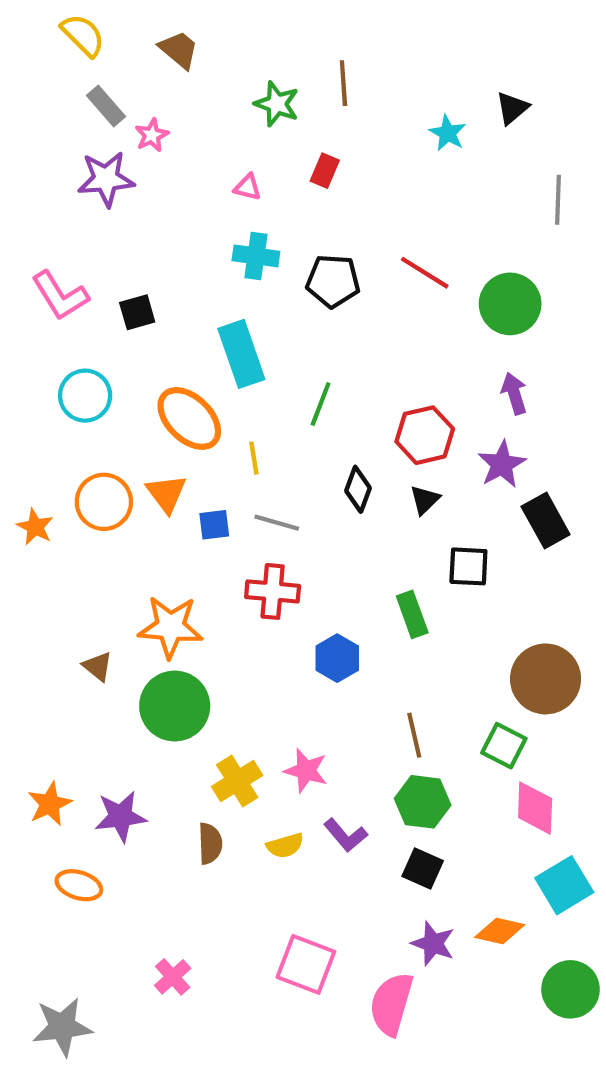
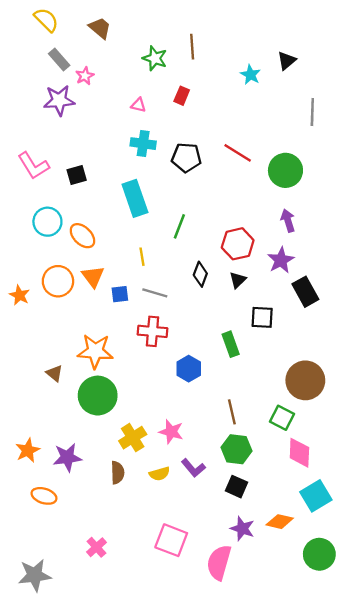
orange ellipse: (189, 418) -> (82, 236), moved, size x0.7

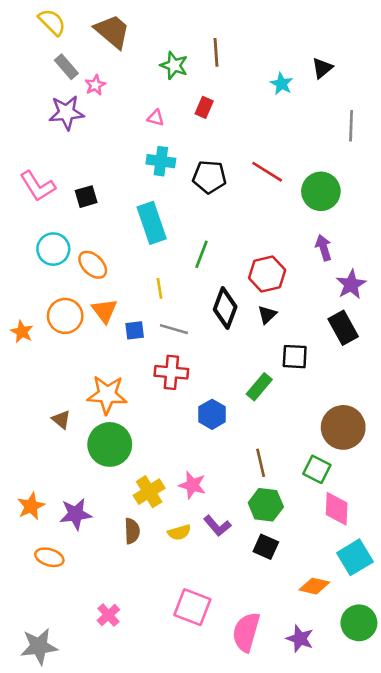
brown trapezoid: (100, 28) -> (112, 31), size x1.4
purple star: (281, 260) -> (351, 284), moved
black diamond: (200, 274) -> (225, 308), size x1.4
green rectangle: (231, 344) -> (259, 387), turned 60
purple star: (242, 529) -> (300, 639), moved

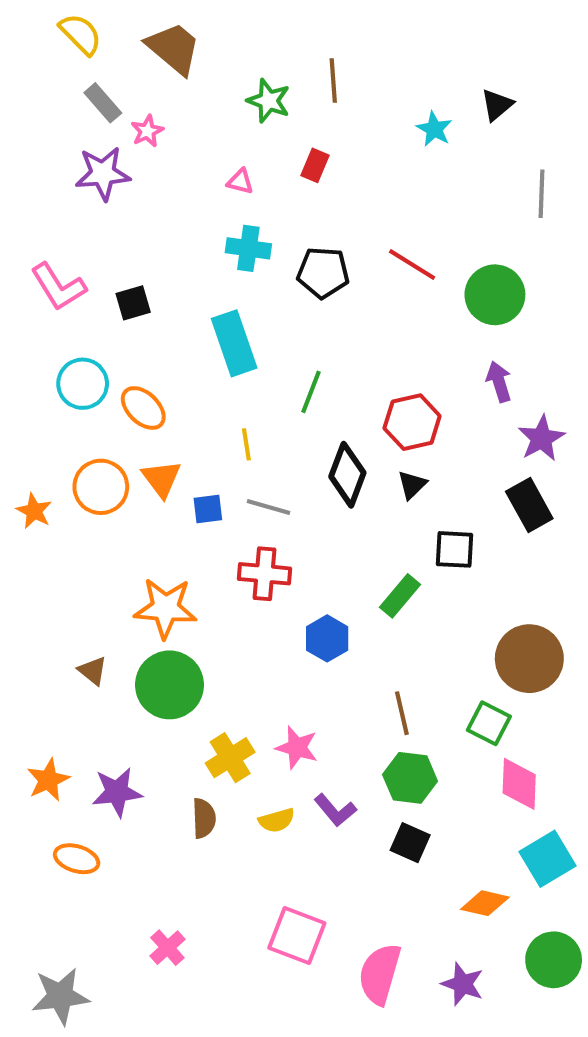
brown triangle: (61, 420) -> (93, 671), moved

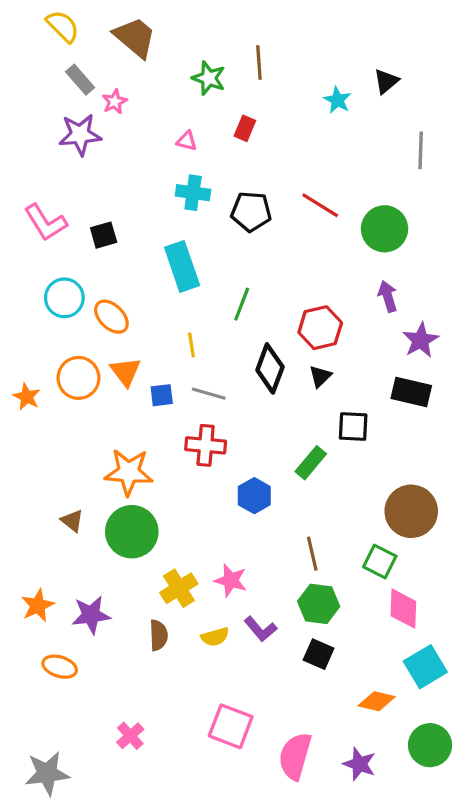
black rectangle: (529, 505) -> (411, 392), turned -48

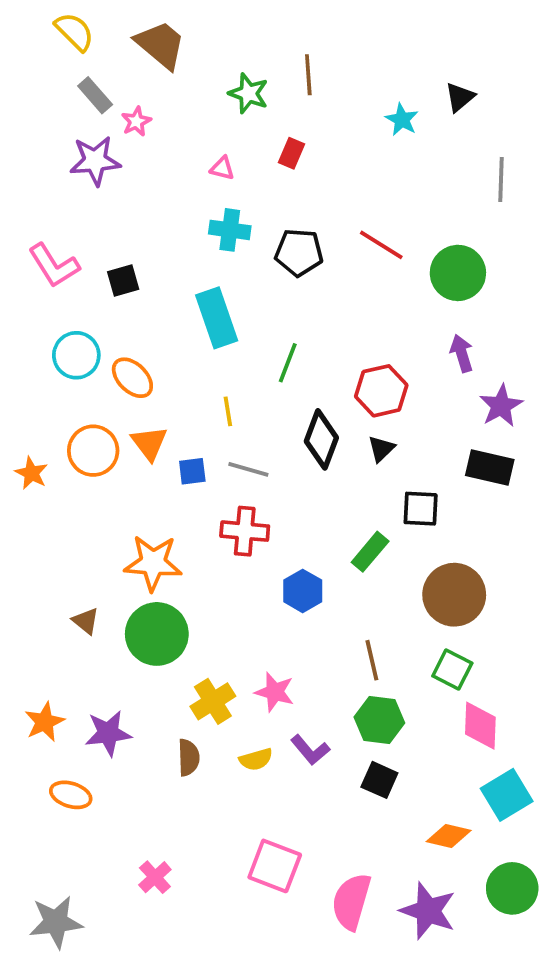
brown circle: (411, 511) -> (454, 595), moved
purple star: (359, 764) -> (428, 911), size x1.4

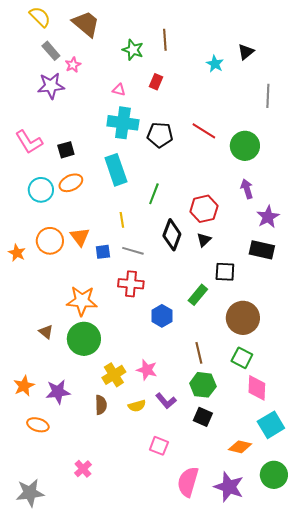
cyan cross: (230, 230) -> (123, 123), size x1.4
orange ellipse: (132, 378) -> (71, 183), moved, turned -70
pink square: (275, 866) -> (159, 446), moved, size x0.7

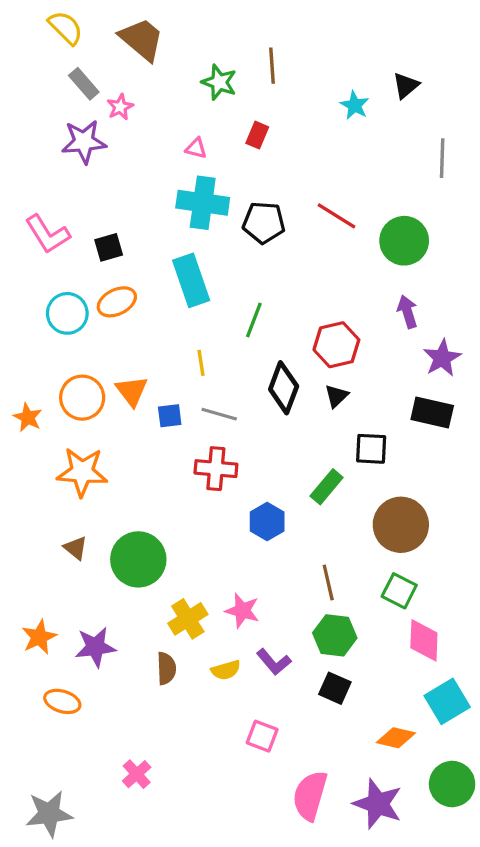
orange star: (82, 301) -> (82, 472), moved

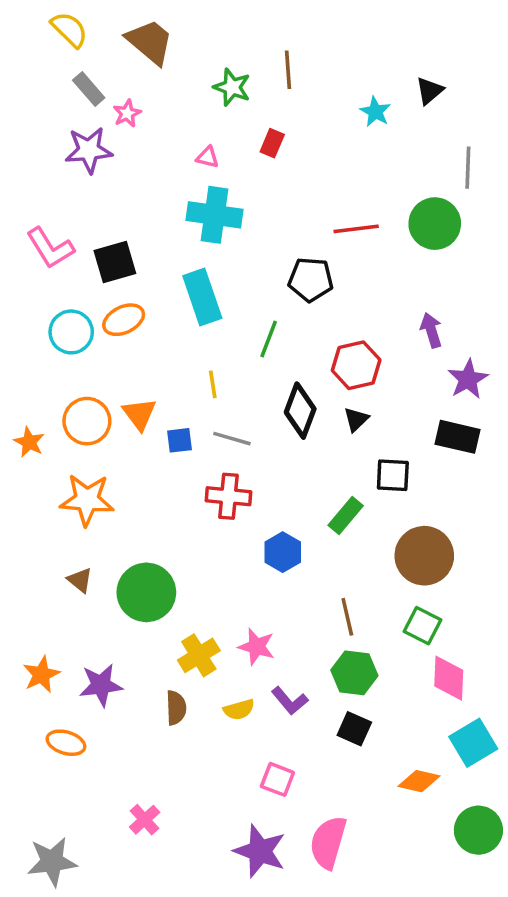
red line: (336, 216) -> (356, 229), turned -39
black pentagon: (264, 223) -> (311, 280), moved
green circle: (404, 241) -> (435, 224), moved
black square: (109, 247) -> (115, 262), size x1.4
purple star: (378, 804) -> (260, 851), moved

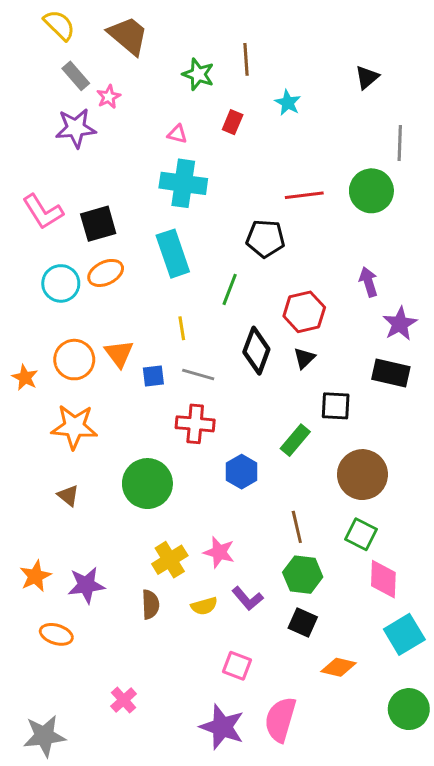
cyan star: (375, 112) -> (288, 103), moved
green circle: (146, 592) -> (147, 484), moved
orange diamond: (419, 781) -> (339, 667), moved

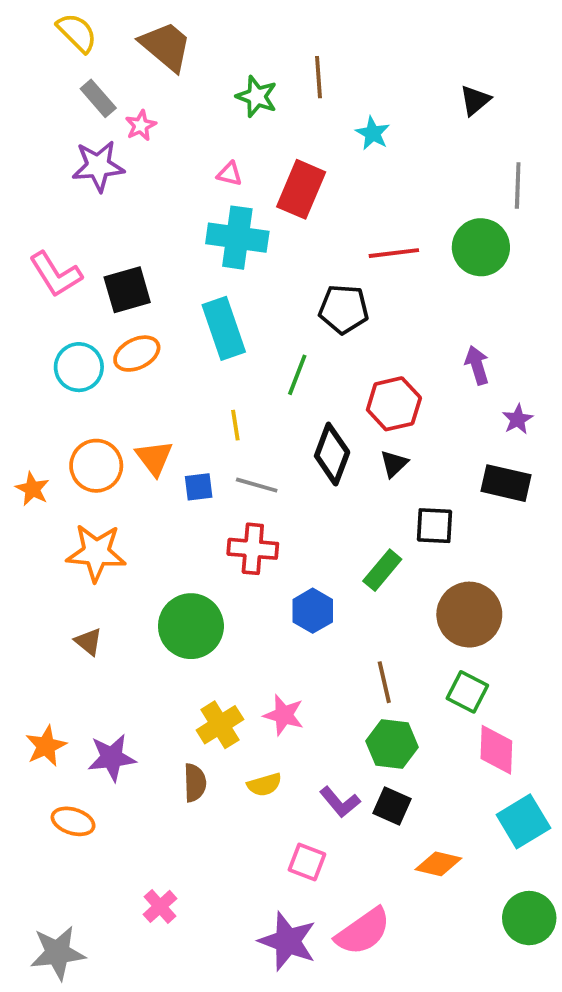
red rectangle: (233, 122) -> (301, 189), moved, size x1.8
purple star: (400, 324) -> (518, 419), size x0.7
purple L-shape: (247, 599) -> (340, 802), moved
pink semicircle: (280, 719) -> (363, 932), turned -141

